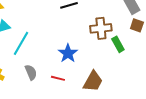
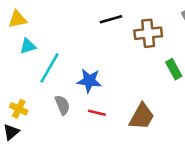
brown cross: (101, 28) -> (148, 33), moved
blue star: (68, 53) -> (89, 81), moved, turned -30

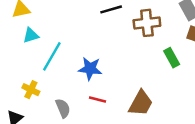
gray semicircle: (62, 105) -> (63, 108), moved
yellow cross: (19, 109) -> (31, 90), moved

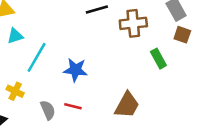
red line: (98, 100) -> (73, 106), moved

